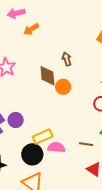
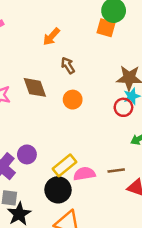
orange arrow: (31, 29) -> (51, 37), moved
brown diamond: (47, 76) -> (35, 87), moved
brown line: (86, 144) -> (116, 171), moved

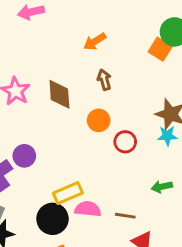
red circle: (123, 107) -> (125, 142), moved
purple circle: (27, 154) -> (24, 156), moved

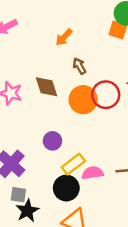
orange circle: (99, 120) -> (83, 100), size x1.5
red circle: (125, 142) -> (106, 95), moved, size x1.5
purple circle: (24, 156) -> (52, 141), moved

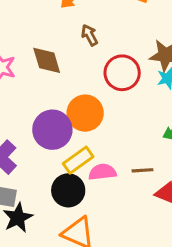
orange circle: (83, 100) -> (85, 113), moved
purple circle: (52, 141) -> (52, 130), size x1.6

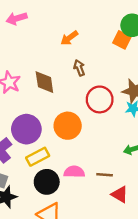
purple circle: (52, 130) -> (26, 129), moved
yellow rectangle: (78, 160) -> (38, 157), moved

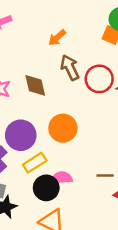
brown arrow: (79, 68) -> (70, 68), size x1.5
red circle: (100, 99) -> (99, 79), moved
pink semicircle: (74, 172) -> (62, 178), moved

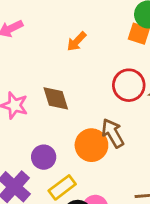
brown arrow: (70, 68) -> (113, 133), moved
purple circle: (21, 135) -> (44, 157), size x0.7

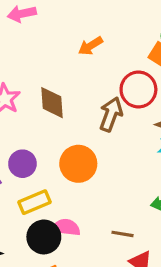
red circle: (129, 85) -> (138, 89), moved
brown arrow: (113, 133) -> (111, 114), moved, turned 36

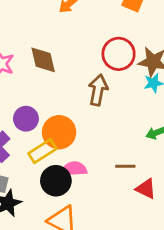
red circle: (138, 89) -> (119, 54), moved
brown arrow: (111, 114) -> (98, 90), moved
orange circle: (78, 164) -> (59, 132), moved

